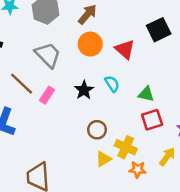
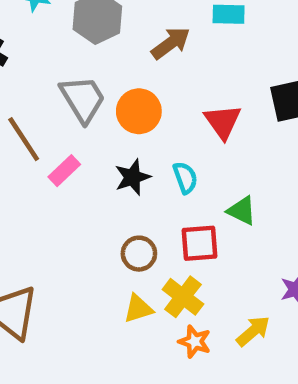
orange circle: (90, 44) -> (139, 111), moved
red square: (152, 120) -> (200, 243), moved

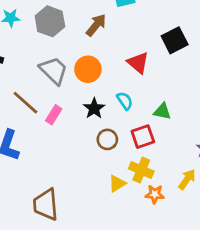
brown circle: (139, 254) -> (107, 139), moved

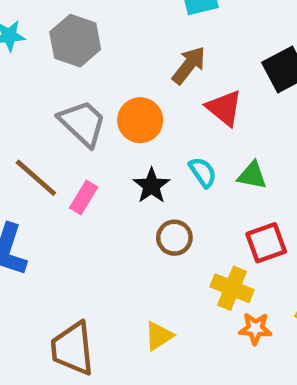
brown arrow: (96, 25) -> (189, 65), moved
green triangle: (162, 111) -> (252, 175), moved
red square: (143, 137) -> (266, 243), moved
yellow triangle: (117, 184) -> (159, 336), moved

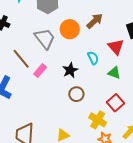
red triangle: (224, 108) -> (116, 47), moved
orange circle: (140, 120) -> (70, 29), moved
cyan semicircle: (203, 172) -> (93, 58), moved
red square: (266, 243) -> (116, 103), turned -30

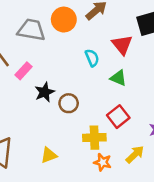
gray trapezoid: (45, 38) -> (31, 30), turned -45
black star: (70, 70) -> (45, 92), moved
yellow cross: (98, 120) -> (94, 138), turned -36

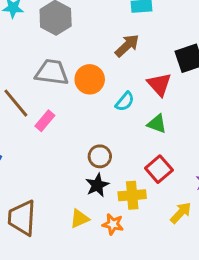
orange circle: (64, 20) -> (90, 79), moved
cyan semicircle: (92, 58) -> (125, 102), turned 66
black star: (45, 92) -> (97, 185), moved
orange star: (103, 162) -> (113, 224), moved

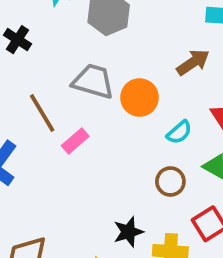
brown circle: (100, 156) -> (170, 181), moved

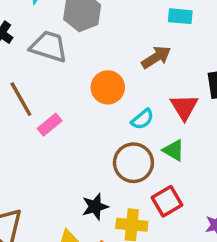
gray trapezoid: (93, 81) -> (49, 46), moved
brown circle: (170, 181) -> (133, 163), size x1.5

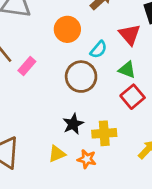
brown circle: (133, 163) -> (81, 77), moved
red square: (167, 201) -> (133, 97), moved

